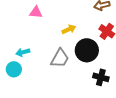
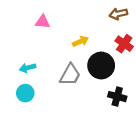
cyan circle: (14, 69) -> (25, 93), moved

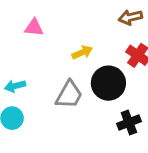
black cross: (117, 97) -> (129, 122), turned -36

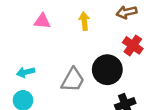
yellow arrow: (82, 52) -> (84, 21), moved, turned -72

